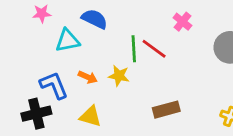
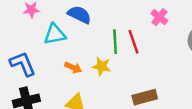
red line: (154, 49) -> (134, 42), turned 35
blue L-shape: (54, 85) -> (23, 64), moved

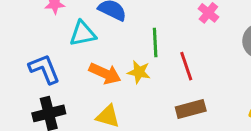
red line: (134, 42) -> (186, 66), moved
orange arrow: (73, 68) -> (105, 73), size x1.5

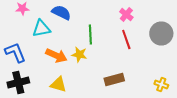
red line: (186, 66) -> (126, 40), moved

